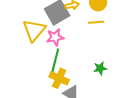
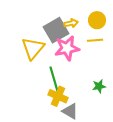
pink star: (55, 37) -> (67, 48), moved, size x1.4
green line: (55, 61) -> (54, 79), turned -30

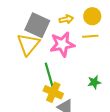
gray square: (56, 30) -> (37, 25), moved, turned -35

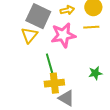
yellow triangle: (28, 44) -> (29, 35), size x0.7
yellow cross: (53, 92) -> (54, 83), turned -30

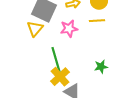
pink star: (63, 35) -> (69, 29), size x0.7
yellow cross: (54, 83) -> (60, 77), turned -36

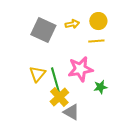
yellow triangle: (35, 29) -> (37, 74), moved
pink star: (69, 29) -> (80, 69), moved, size x1.4

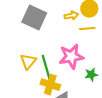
yellow arrow: (72, 24) -> (71, 16), moved
yellow cross: (59, 97) -> (50, 85), turned -30

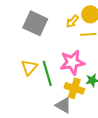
yellow arrow: (71, 16) -> (72, 21), turned 144
yellow cross: (50, 85) -> (74, 88), moved

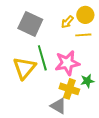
yellow triangle: (29, 67) -> (24, 68), size x1.4
green line: (47, 73) -> (42, 58), moved

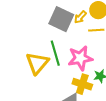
gray square: (30, 24) -> (61, 19), moved

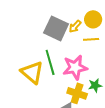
yellow triangle: (37, 63) -> (32, 72), turned -30

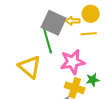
yellow arrow: (75, 26) -> (73, 21), turned 48
green line: (50, 62) -> (48, 41), moved

